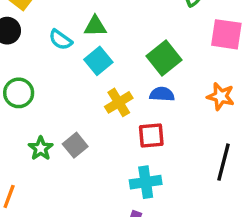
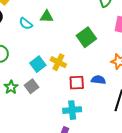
cyan square: (98, 61) -> (38, 64), moved
blue semicircle: (162, 94) -> (98, 80), moved
yellow cross: (119, 102) -> (58, 62), turned -35

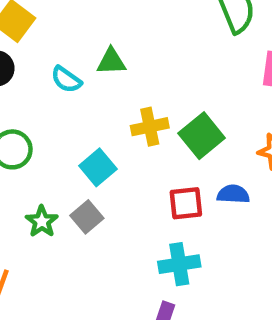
green square: (86, 37) -> (202, 136), moved
yellow cross: (58, 62) -> (150, 127), moved, turned -35

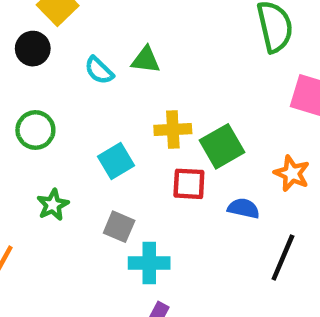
red square: (186, 203) -> (189, 184), moved
gray square: (87, 217) -> (119, 227), moved, turned -36
cyan cross: (179, 264) -> (149, 263), moved

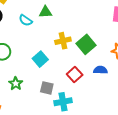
red square: (189, 184) -> (75, 75), moved, turned -35

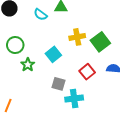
green star: (16, 84) -> (28, 65), moved

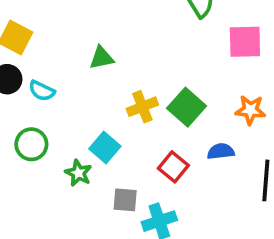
cyan semicircle: (41, 14) -> (42, 91), moved
green star: (28, 65) -> (78, 173), moved

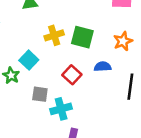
green square: (187, 107) -> (82, 37), turned -30
orange star: (250, 110) -> (123, 41), turned -30

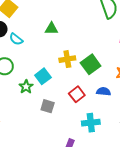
green square: (82, 37) -> (91, 64), turned 30
cyan cross: (61, 109) -> (91, 123), moved

